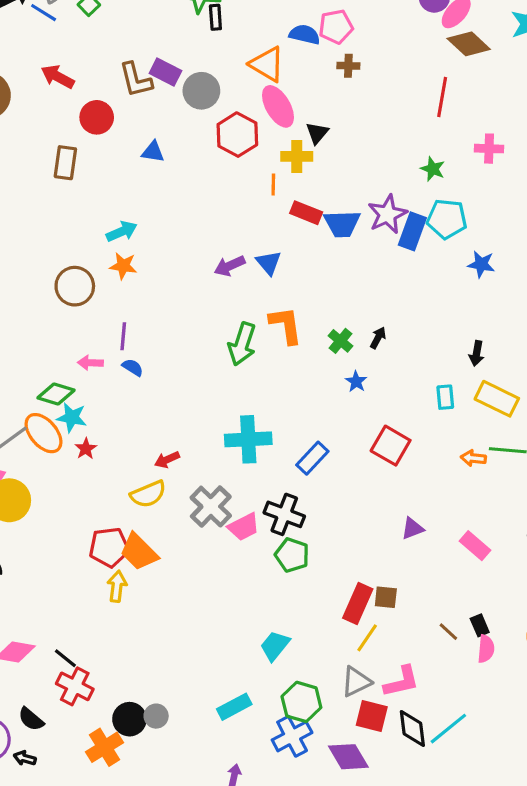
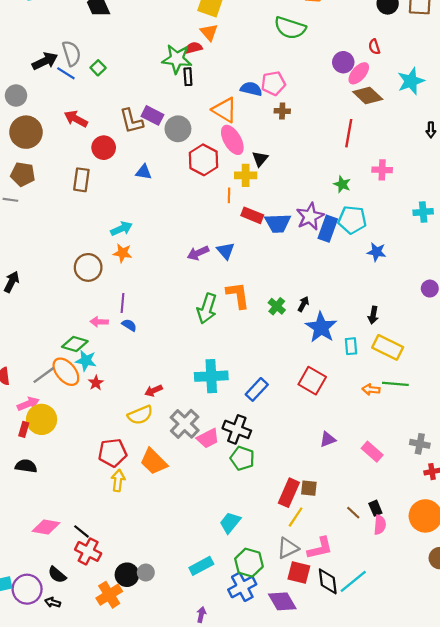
blue star: (356, 382) -> (321, 327), moved, size x2.0
orange trapezoid: (139, 552) -> (154, 462), moved

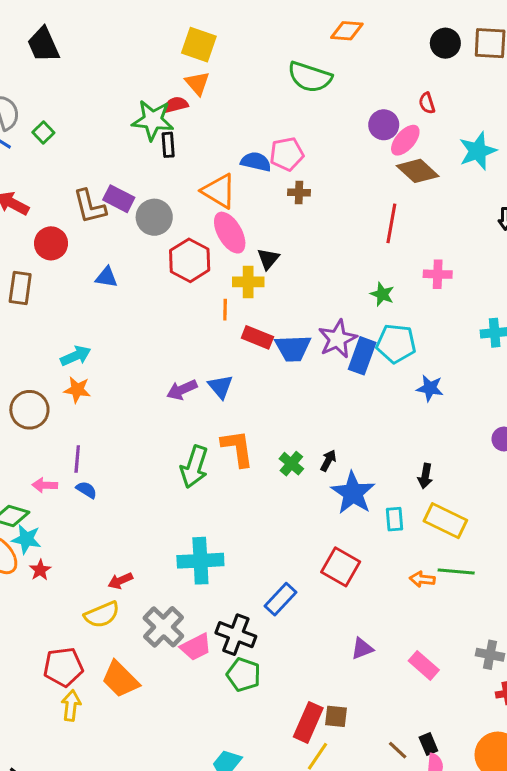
blue rectangle: (257, 389) -> (281, 599), moved

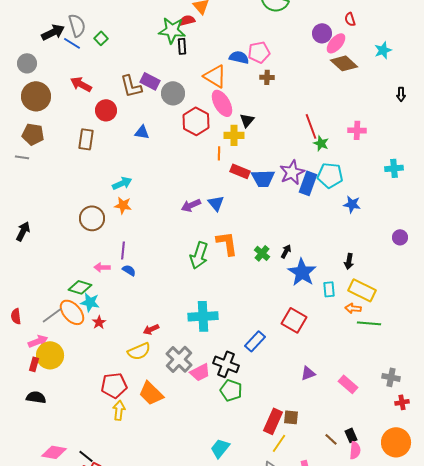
cyan star: (478, 151) -> (383, 50), size x0.7
red line: (391, 223) -> (311, 126), moved, turned -30
orange arrow: (422, 579) -> (353, 308), moved

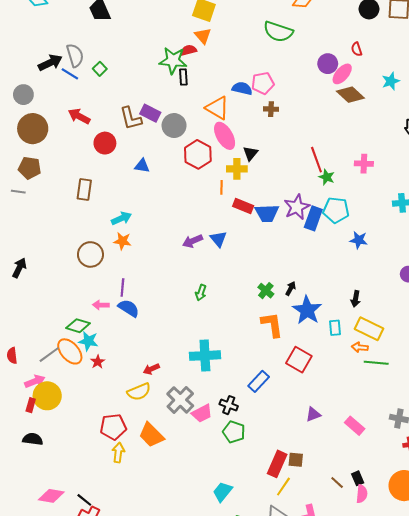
brown rectangle: (86, 139) -> (84, 189), moved
orange L-shape: (227, 243) -> (272, 325), moved
green arrow: (199, 255) -> (201, 293), size x0.6
blue semicircle: (129, 270) -> (129, 308), size x1.5
black cross: (226, 364) -> (229, 405), size x0.7

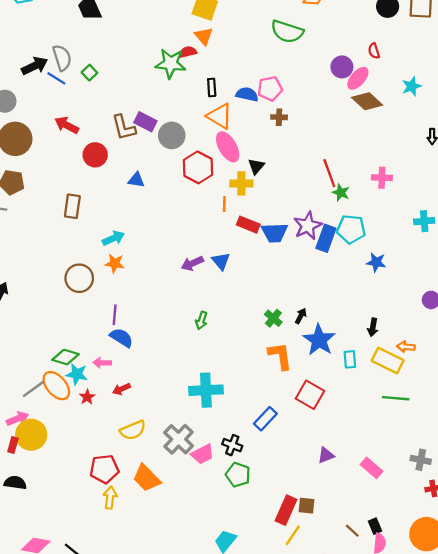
black rectangle: (183, 77) -> (212, 87), moved
pink arrow: (101, 305) -> (102, 363), moved
orange arrow: (360, 347) -> (406, 347), moved
red arrow: (151, 369) -> (121, 389), moved

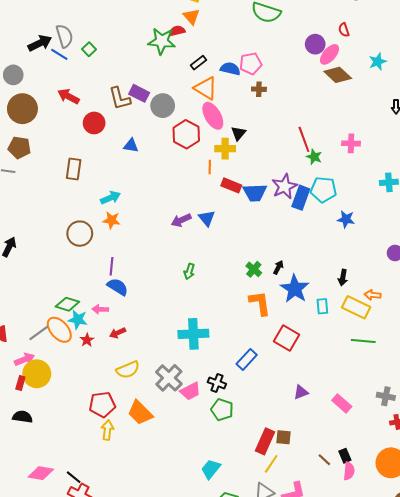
black rectangle: (212, 87) -> (198, 63), turned 56

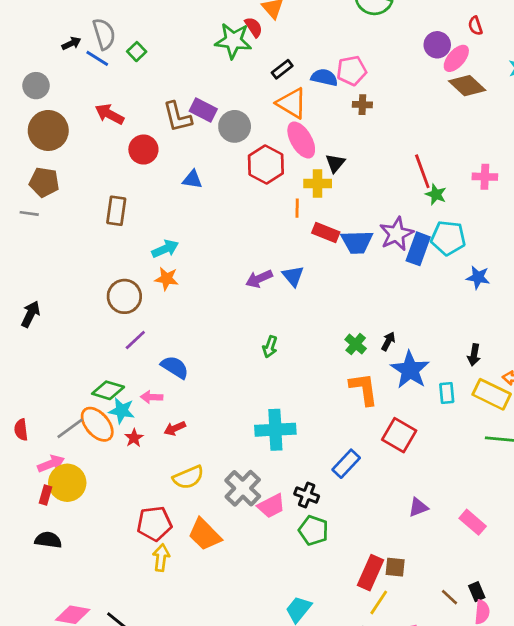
red semicircle: (177, 31) -> (254, 27), turned 70
black arrow: (40, 43) -> (71, 43), size x0.6
purple line: (111, 266) -> (135, 340), moved, turned 42

